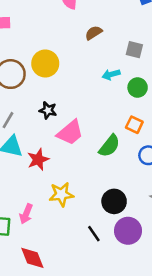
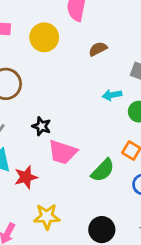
yellow circle: (45, 63) -> (44, 37), moved
pink trapezoid: (70, 133) -> (63, 152), turned 52

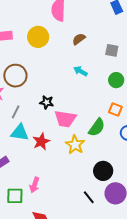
cyan arrow: (112, 95) -> (80, 71), moved, turned 48
yellow star: (47, 217) -> (75, 145), moved, turned -30

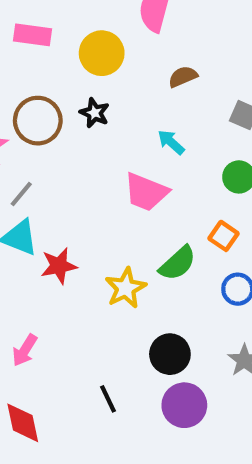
black star: (47, 102) -> (95, 113), moved
pink trapezoid: (65, 119) -> (146, 192), moved
black line: (89, 197) -> (108, 399), moved

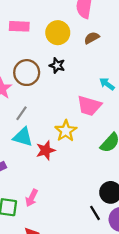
brown semicircle: (183, 77) -> (92, 38), moved
cyan arrow: (171, 142) -> (107, 84), moved
yellow star: (126, 288) -> (66, 131), moved
black line: (108, 399) -> (95, 213), moved

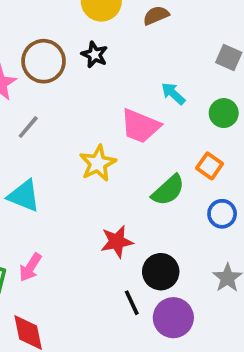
cyan triangle: (23, 137) -> (24, 196), moved
red star: (46, 150) -> (117, 242), moved

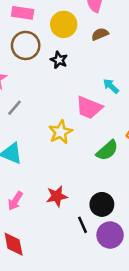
brown circle: (44, 61) -> (26, 45), moved
red star: (117, 242) -> (57, 196), moved

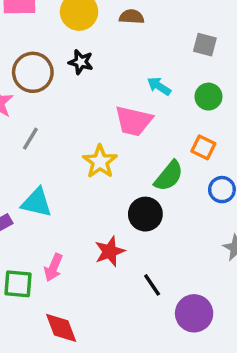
brown semicircle: (100, 34) -> (132, 17), turned 35
brown circle: (26, 45) -> (33, 72), moved
black circle: (102, 204) -> (145, 214), moved
purple circle: (110, 235) -> (194, 313), moved

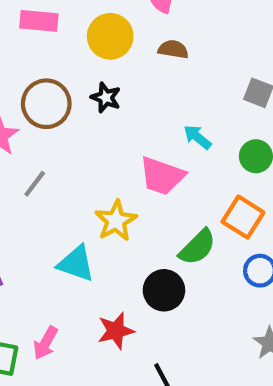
orange square: (203, 147) -> (243, 217), size x1.4
cyan triangle: (37, 203) -> (76, 264), moved

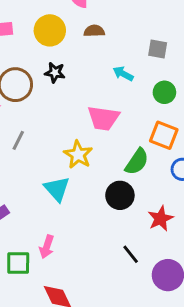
cyan arrow: (197, 137) -> (123, 74), moved
cyan triangle: (76, 264) -> (57, 189), turned 40
red star: (116, 331) -> (161, 219), moved

